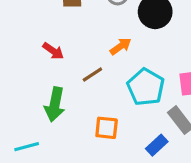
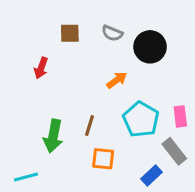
red arrow: (53, 51) -> (41, 68), moved, turned 75
brown line: (92, 75) -> (90, 126), moved, turned -40

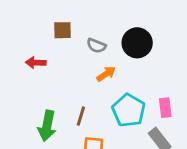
gray semicircle: (112, 33) -> (96, 46), moved
red arrow: (41, 68) -> (36, 63), turned 72

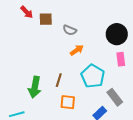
black circle: (137, 43) -> (117, 34), moved
red arrow: (36, 63) -> (27, 12), moved, turned -136
pink rectangle: (165, 108) -> (121, 59), moved

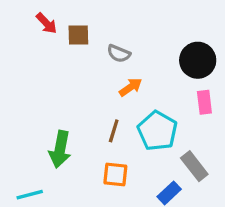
brown line: (59, 80) -> (114, 131), moved

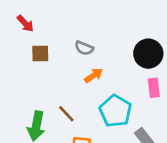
brown square: (78, 35) -> (40, 54), moved
brown line: (114, 131) -> (66, 114), moved, turned -60

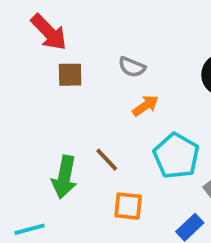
red arrow: (25, 24) -> (49, 32), size x1.5

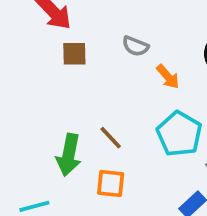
orange arrow: (145, 106) -> (168, 77), moved, turned 84
orange square: (128, 206) -> (111, 183), moved

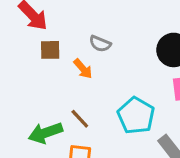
orange arrow: (168, 77) -> (83, 69), moved
green arrow: (69, 155) -> (45, 133), turned 60

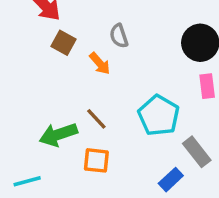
gray semicircle: (100, 44) -> (119, 36), turned 50
brown square: (50, 50) -> (63, 43), turned 30

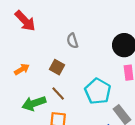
brown square: (63, 43) -> (57, 67), moved
orange arrow: (100, 64) -> (22, 69), moved, turned -80

